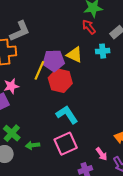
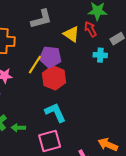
gray L-shape: (20, 31) -> (41, 19), moved
yellow triangle: (75, 55) -> (71, 34), moved
green arrow: (33, 145) -> (18, 128), moved

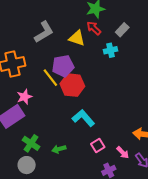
yellow line: (35, 65) -> (50, 78), turned -54
green arrow: (18, 128) -> (59, 149), moved
pink square: (50, 141) -> (98, 145), moved, size x0.6

